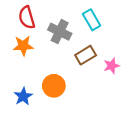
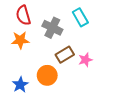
brown rectangle: (86, 55) -> (65, 55), moved
pink star: (112, 66) -> (85, 60), moved

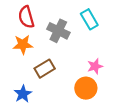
brown rectangle: (65, 55) -> (45, 69), moved
orange circle: (47, 75) -> (86, 88), moved

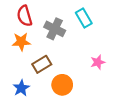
pink star: (95, 66) -> (98, 62), moved
orange circle: (86, 88) -> (62, 85), moved

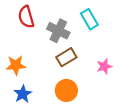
orange star: (21, 42) -> (16, 65), moved
brown rectangle: (42, 64) -> (66, 57), moved

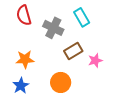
brown rectangle: (66, 57) -> (73, 51), moved
orange star: (16, 65) -> (25, 59), moved

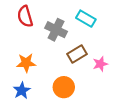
cyan rectangle: (82, 17) -> (86, 19), turned -30

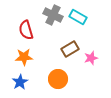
red semicircle: (25, 16) -> (26, 30), moved
gray cross: (56, 30) -> (53, 15), moved

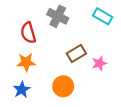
cyan rectangle: (78, 17) -> (103, 16), moved

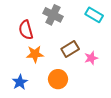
orange star: (26, 62) -> (35, 54), moved

